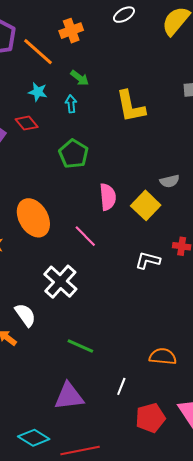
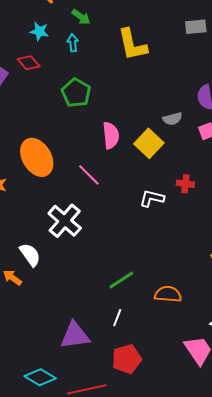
green line: (80, 346) -> (121, 280), moved, turned -56
white line: (121, 386) -> (117, 318), moved
red pentagon: (150, 418) -> (127, 359), moved

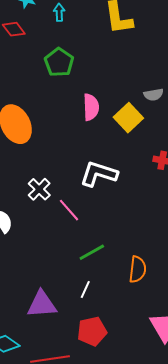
pink line: (89, 175) -> (69, 210), moved
white L-shape: (152, 198) -> (99, 174), moved, size x1.5
white cross: (65, 221) -> (39, 189), size x0.7
orange semicircle: (168, 294) -> (138, 269), turned 88

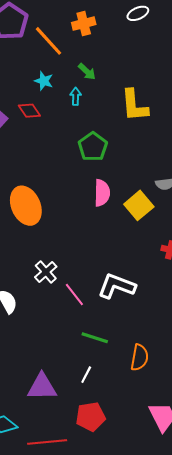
green pentagon: (59, 62) -> (93, 147), moved
white L-shape: (99, 174) -> (117, 286), moved
green line: (92, 252) -> (95, 338), turned 44

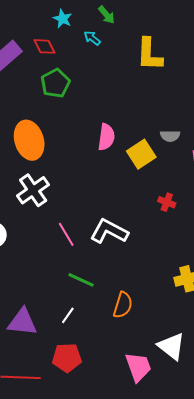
cyan arrow: (76, 96) -> (92, 38), turned -60
green pentagon: (93, 147) -> (55, 83), moved
white cross: (46, 272) -> (33, 190), moved, size x1.4

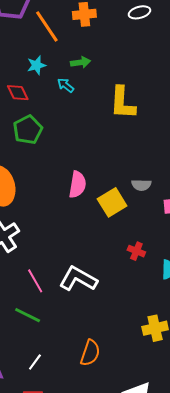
green arrow: (107, 15) -> (81, 62), turned -60
cyan star: (63, 19) -> (36, 65), turned 30
green line: (81, 280) -> (28, 315), moved

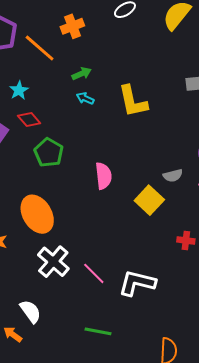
cyan star: (36, 65) -> (19, 90), moved
cyan arrow: (66, 85) -> (85, 98), moved
pink semicircle: (78, 185) -> (103, 176), moved
pink line: (35, 281) -> (94, 273), moved

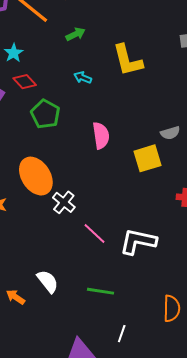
cyan arrow: (85, 98) -> (83, 78), moved
yellow square: (149, 200) -> (148, 158), turned 32
white cross: (53, 262) -> (64, 202), moved, size x0.7
white semicircle: (30, 311) -> (48, 281), moved

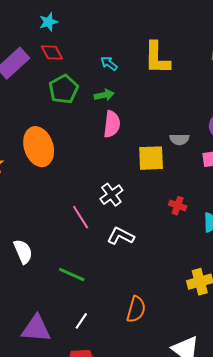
green arrow: (76, 34) -> (104, 95), moved
white cross: (64, 202) -> (111, 195), moved
white L-shape: (138, 241) -> (121, 236), size x0.7

